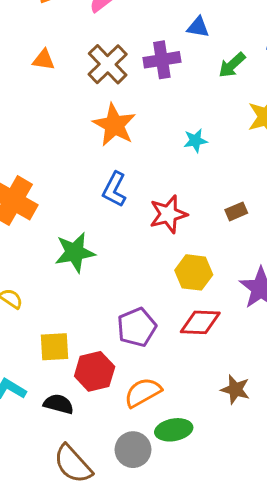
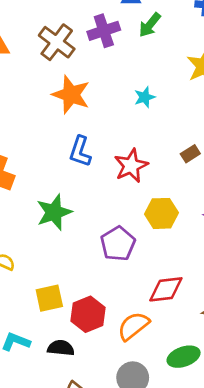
green arrow: (232, 65) -> (150, 25), moved
red diamond: (200, 322) -> (166, 289), moved
purple pentagon: (137, 327) -> (118, 244), moved
green ellipse: (174, 430) -> (184, 357), moved

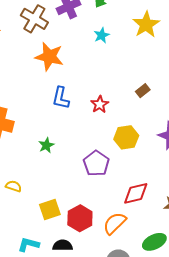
cyan star: (145, 97) -> (102, 35), moved
red star: (131, 166) -> (100, 104), size x0.7
green star: (54, 212) -> (46, 145), size x0.6

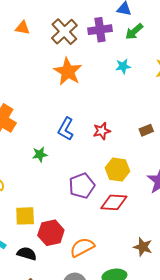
blue L-shape: (61, 98) -> (66, 129), moved
red diamond: (136, 193) -> (114, 202), moved

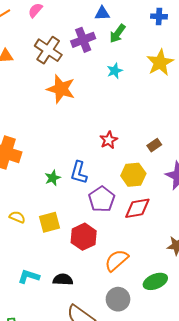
blue L-shape: (66, 129) -> (79, 172), moved
brown rectangle: (146, 130) -> (154, 145), moved
yellow square: (25, 216) -> (49, 222), moved
red hexagon: (51, 233) -> (84, 237), moved

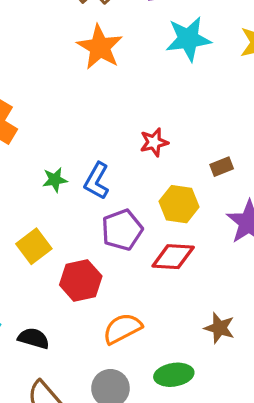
cyan star: (115, 71) -> (188, 39), size x1.8
yellow square: (49, 222) -> (34, 246), turned -35

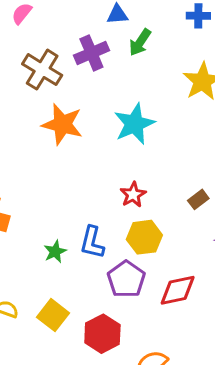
cyan star: (188, 39) -> (134, 124), moved
yellow hexagon: (179, 204) -> (144, 237), moved

